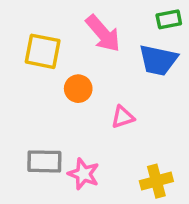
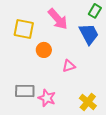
green rectangle: (169, 19) -> (95, 11), turned -48
blue trapezoid: (158, 60) -> (89, 34), turned -130
yellow cross: (156, 181) -> (88, 102), turned -36

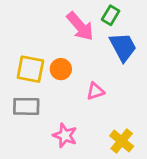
green rectangle: (95, 11) -> (111, 15), moved
yellow square: (24, 29) -> (30, 69), moved
gray rectangle: (25, 91) -> (26, 106), moved

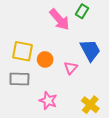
blue trapezoid: (123, 47) -> (90, 50), moved
orange circle: (61, 69) -> (45, 59), moved
pink triangle: (95, 91) -> (71, 68), turned -32

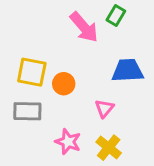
blue trapezoid: (90, 50) -> (128, 71), turned -65
pink triangle: (71, 68) -> (104, 108), moved
yellow cross: (90, 105) -> (109, 148), moved

